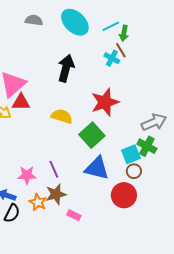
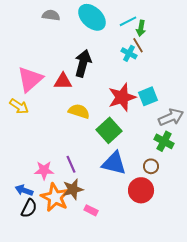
red triangle: (21, 102) -> (63, 81), moved
cyan square: (131, 154) -> (148, 96), moved
orange star: (38, 202) -> (55, 197), size x1.6

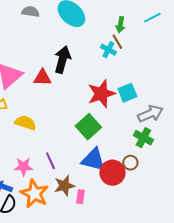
cyan line: (128, 21) -> (152, 18), moved
yellow semicircle: (79, 111) -> (25, 123), moved
brown star: (73, 189) -> (64, 186), moved
red circle: (141, 190) -> (112, 173), moved
pink rectangle: (91, 210) -> (80, 197), moved, turned 72

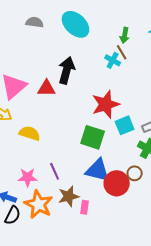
cyan square: (127, 93) -> (125, 125), moved
green square: (88, 127) -> (93, 137), turned -30

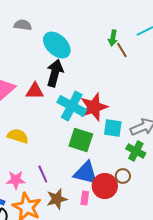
cyan ellipse: (76, 24) -> (57, 45), moved
brown line: (122, 52) -> (122, 50), moved
cyan cross: (113, 60) -> (72, 106), moved, size x1.8
cyan square: (125, 125) -> (113, 128), turned 30
pink rectangle: (85, 207) -> (85, 198), moved

